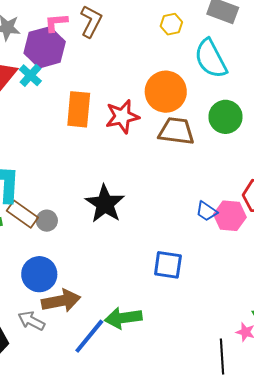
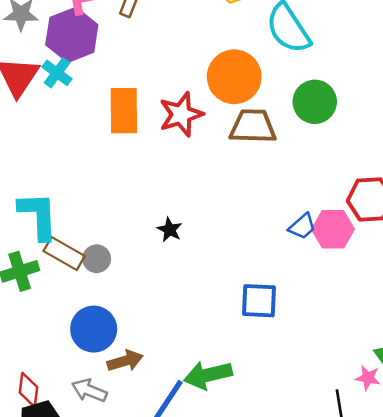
black star: (105, 204) -> (170, 230), size x0.5
blue trapezoid: (207, 211) -> (302, 226), turned -70
brown arrow: (61, 301) -> (125, 361), size x0.7

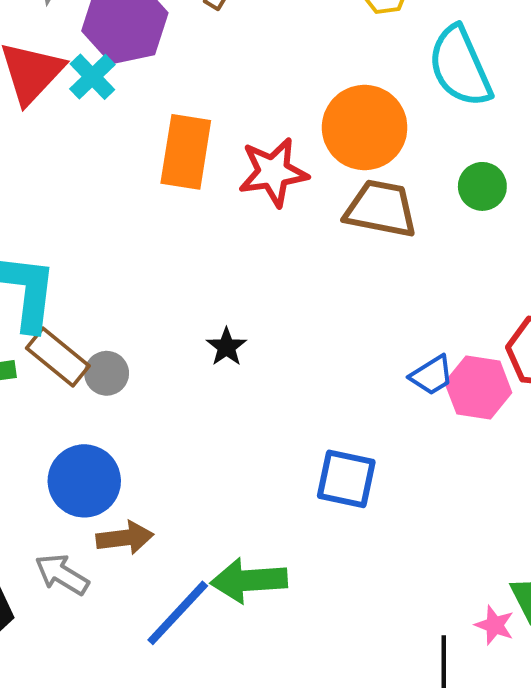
green circle: (315, 102) -> (482, 186), size x0.7

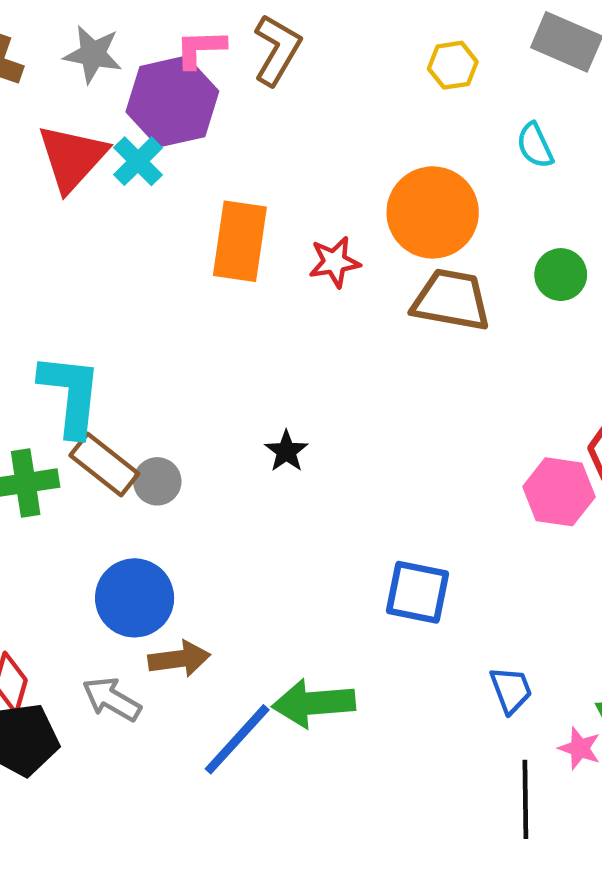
cyan semicircle: (460, 67) -> (535, 145), size x0.5
red star: (273, 172) -> (335, 262), size x0.7
blue trapezoid: (432, 375) -> (511, 690), moved, turned -78

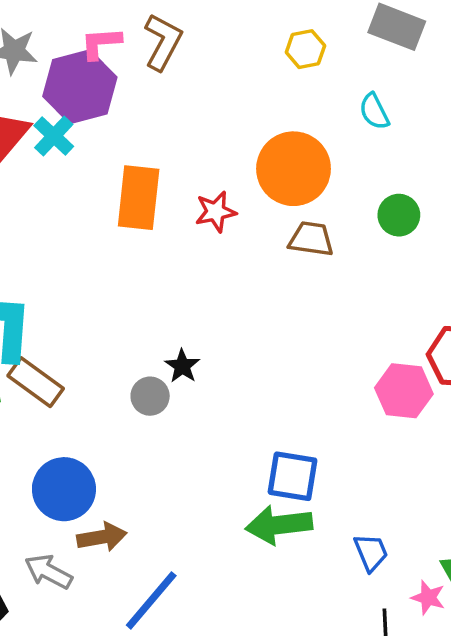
brown trapezoid: (451, 300) -> (311, 239), size x0.7
gray circle: (157, 481) -> (150, 396), moved
green arrow: (314, 703) -> (279, 525), moved

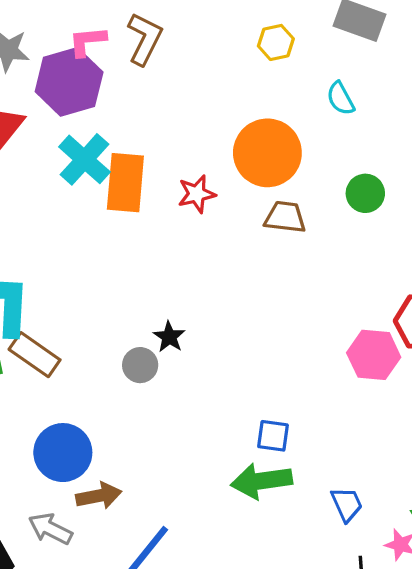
cyan cross: (54, 136) -> (84, 159), moved, size x1.4
blue square: (293, 476) -> (273, 436), size x0.7

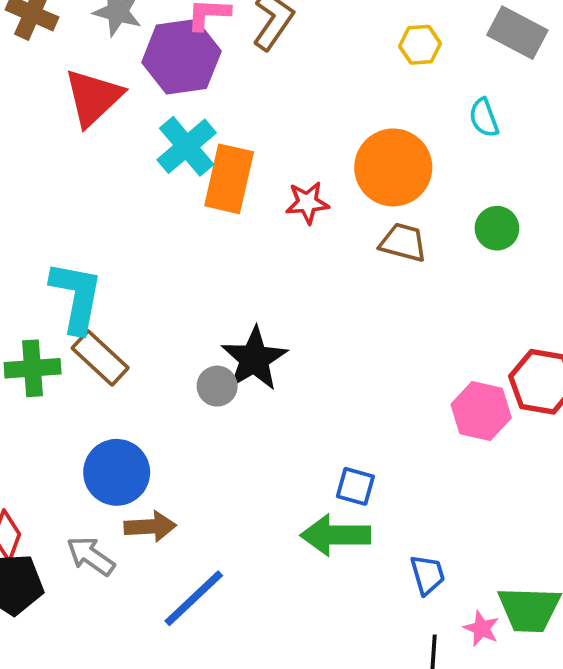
black star: (169, 337) -> (254, 359), size x1.8

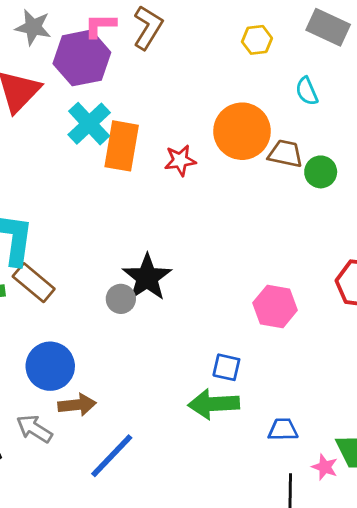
brown trapezoid: (403, 242) -> (285, 154), moved
pink hexagon: (481, 411) -> (275, 306), moved
blue trapezoid: (428, 575) -> (283, 430), turned -72

